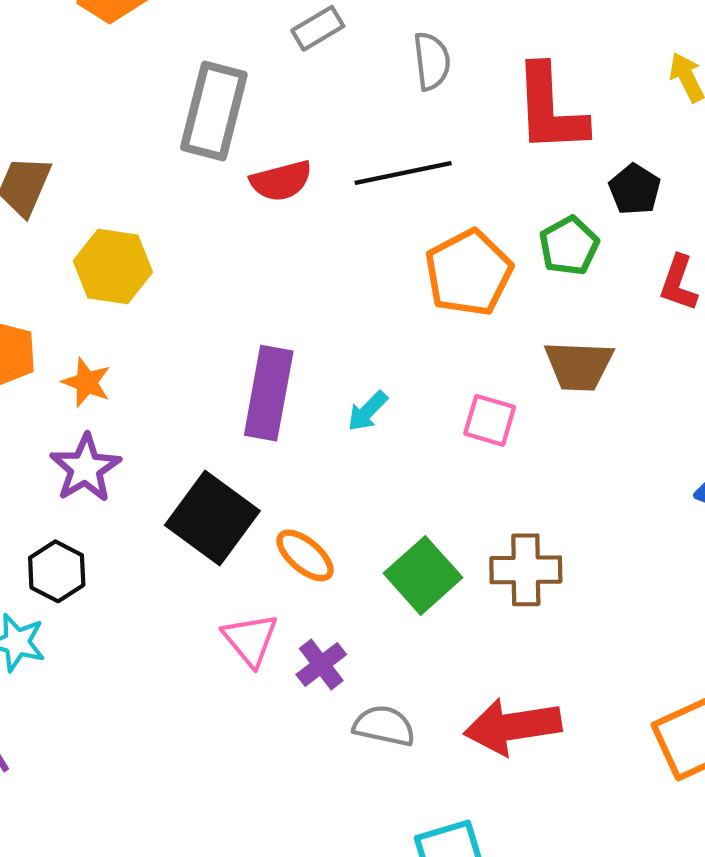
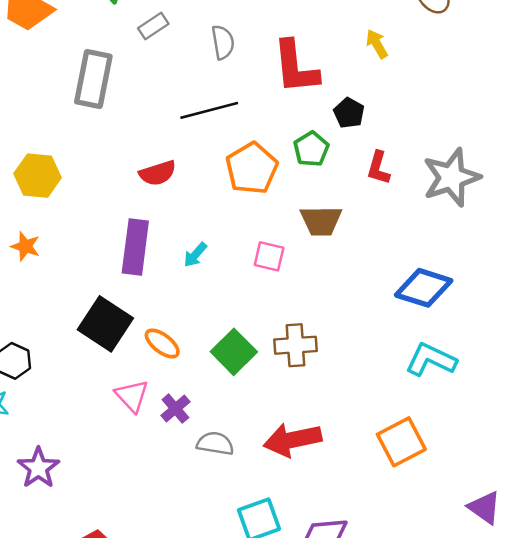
red semicircle: (281, 181) -> (158, 173), moved
purple star: (85, 468) -> (38, 468), moved

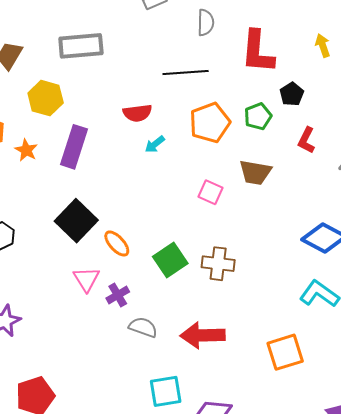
gray rectangle: (93, 79) -> (81, 46), moved, turned 63
purple rectangle: (135, 247) -> (74, 147), moved
cyan arrow: (195, 255) -> (155, 144), moved

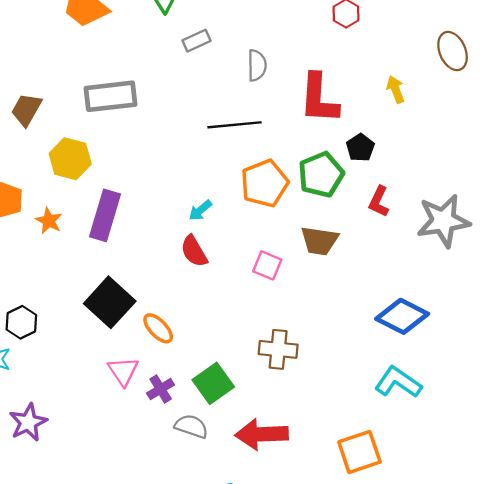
red semicircle: (137, 113) -> (194, 251), moved, turned 68
green pentagon: (258, 116) -> (321, 175), size x1.4
green square: (170, 260) -> (213, 383), moved

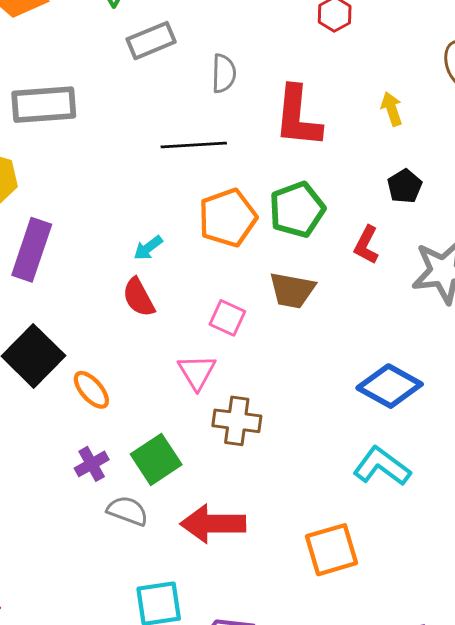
gray rectangle: (196, 41) -> (151, 41), size x1.4
black pentagon: (360, 148) -> (405, 186), moved
pink triangle: (123, 371) -> (197, 372), moved

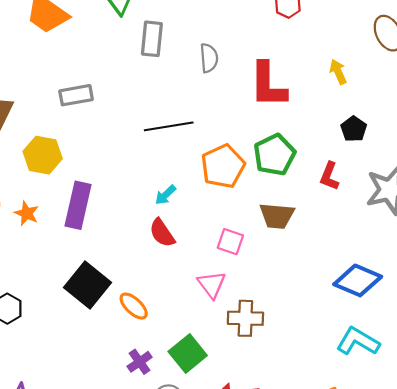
gray rectangle: (151, 41) -> (152, 39), turned -56
gray rectangle: (44, 105) -> (76, 95), size x0.7
black line: (194, 145) -> (169, 126), moved

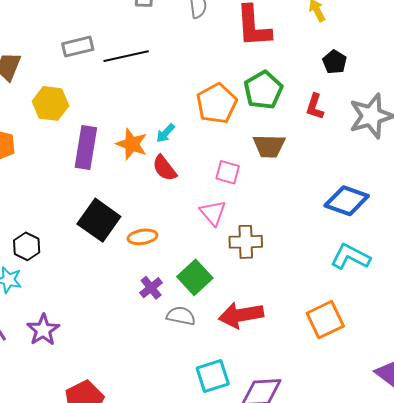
black line: (169, 126) -> (126, 56), moved
orange star: (27, 213) -> (132, 144), moved, size x1.4
orange ellipse: (134, 306) -> (142, 237), turned -48

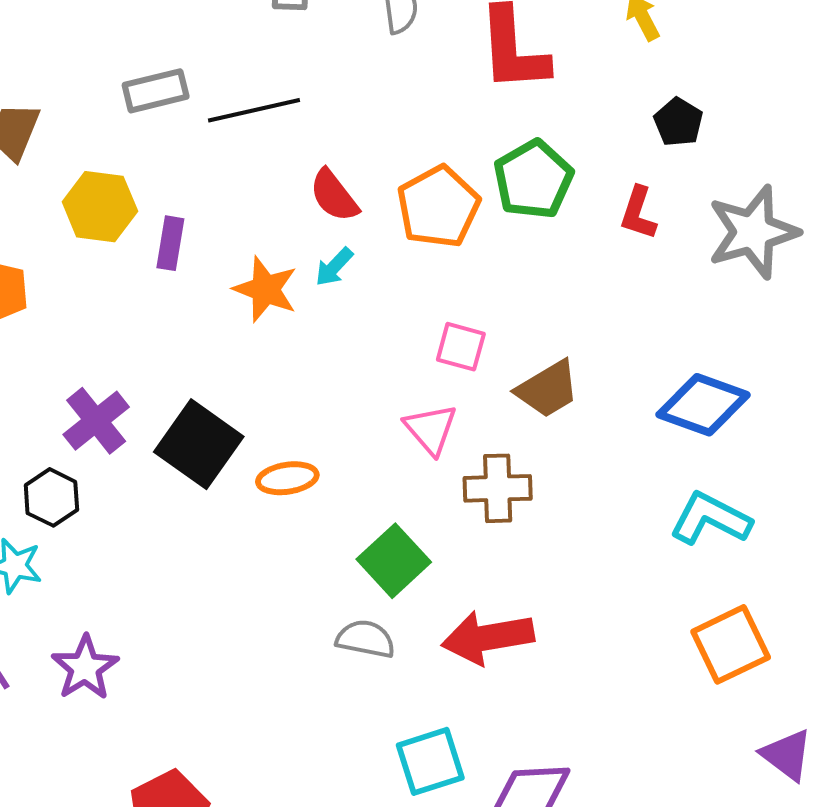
brown trapezoid: (269, 146) -> (548, 389), moved, turned -32
purple rectangle: (86, 147) -> (170, 243), moved, size x0.6
red semicircle: (164, 168) -> (334, 196), moved
purple cross: (151, 288) -> (96, 421), moved, size x1.4
orange square: (325, 320) -> (731, 644), moved

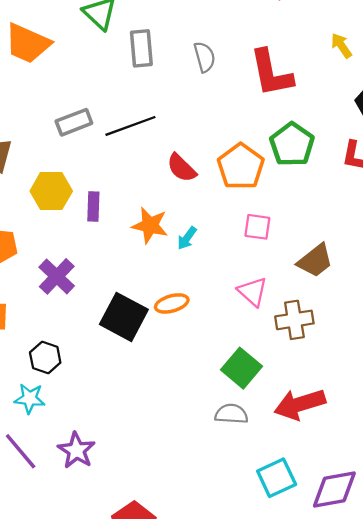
cyan arrow: (334, 267) -> (187, 238), moved
pink square: (461, 347) -> (257, 227), moved
purple cross: (96, 421) -> (57, 276), moved
orange ellipse: (287, 478) -> (172, 303), moved

